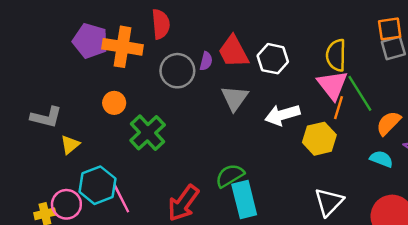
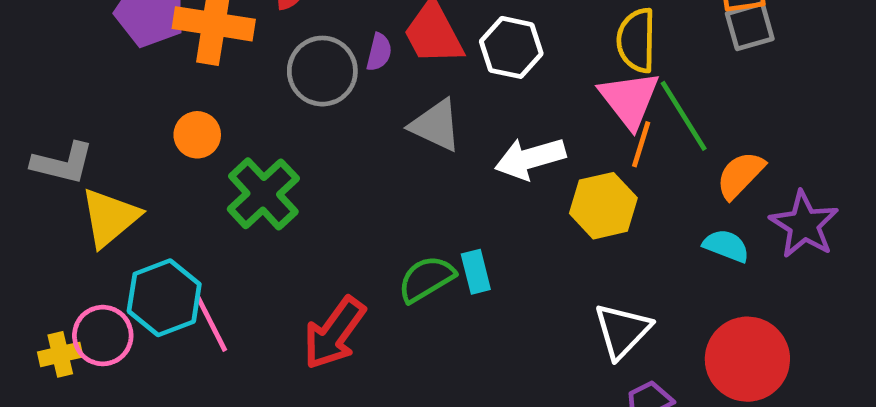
gray triangle: (235, 98) -> (436, 125), turned -40
yellow triangle: (70, 145) -> (110, 217), size x1.6
cyan rectangle: (244, 199) -> (476, 272), moved, size x0.6

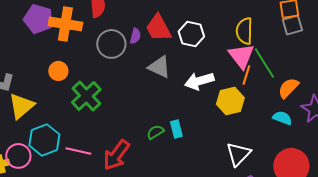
green semicircle: (426, 279) -> (155, 132), size x0.7
pink line: (211, 324) -> (78, 151), moved, turned -50

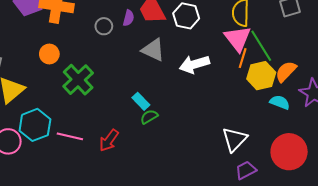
gray circle: (111, 44) -> (104, 26), size x0.6
yellow hexagon: (230, 101) -> (261, 76), moved
cyan rectangle: (176, 129) -> (141, 101), moved, turned -30
red arrow: (116, 155) -> (109, 140), size x0.7

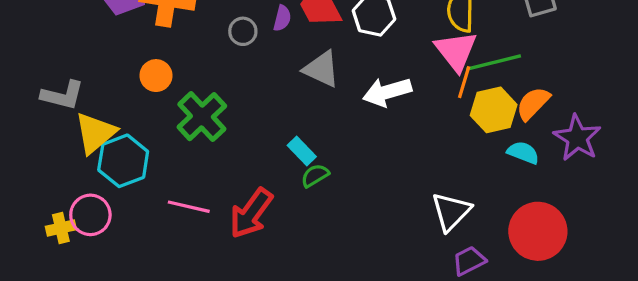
green line: (261, 46) -> (494, 62), turned -72
cyan hexagon: (35, 125) -> (123, 161), moved
red arrow: (109, 140) -> (251, 213), size x1.4

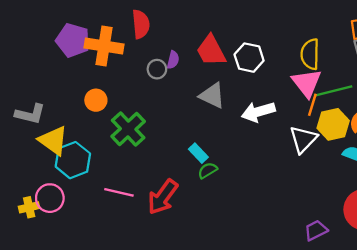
purple semicircle: (282, 18) -> (173, 60), moved
yellow triangle: (95, 133) -> (53, 141), turned -44
white triangle: (451, 212) -> (303, 139), moved

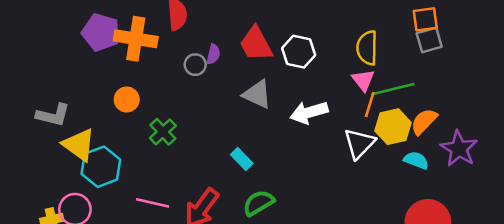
pink triangle: (307, 83) -> (363, 80), size x0.7
green cross: (128, 129) -> (163, 132), size x0.7
green semicircle: (208, 170) -> (259, 203), moved, size x1.4

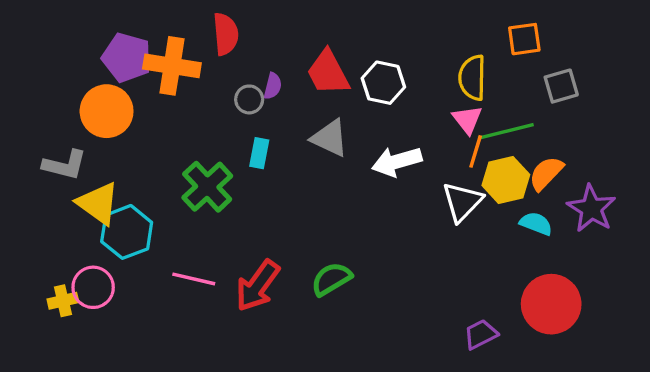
orange square: (425, 19) -> (524, 39), moved
gray square: (429, 40) -> (561, 86), moved
orange circle: (127, 100) -> (107, 111), moved, size x1.6
green cross: (163, 132) -> (207, 187), size x1.4
cyan rectangle: (242, 159) -> (259, 153), moved, turned 55

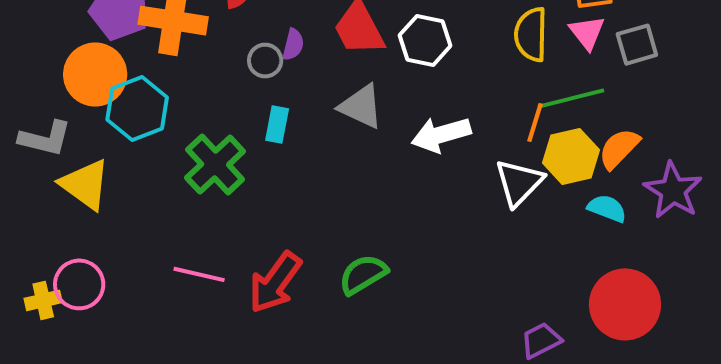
pink triangle: (467, 120) -> (587, 33), moved
cyan hexagon: (127, 232) -> (137, 109), moved

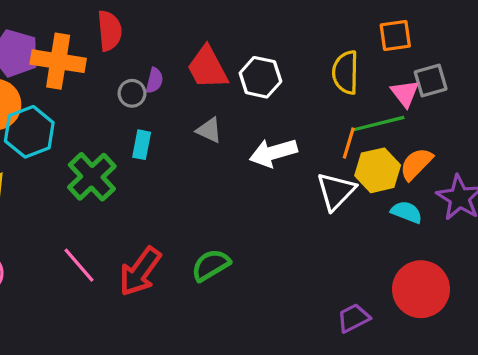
pink triangle: (587, 33) -> (405, 93), moved
gray triangle: (361, 107) -> (209, 130), size x0.7
pink line: (199, 274) -> (79, 265), turned 36

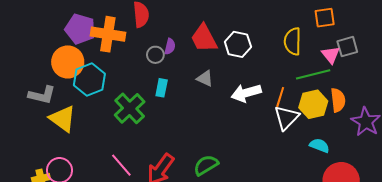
orange line: (349, 143) -> (280, 97), moved
orange semicircle: (416, 164) -> (338, 100), turned 130
cyan semicircle: (407, 212) -> (319, 146), moved

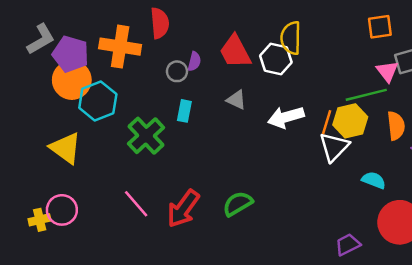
purple pentagon: (80, 29) -> (71, 54), moved
yellow semicircle: (293, 41) -> (291, 38), moved
gray L-shape: (42, 95) -> (41, 39), moved, turned -44
yellow hexagon: (313, 104) -> (350, 121), moved

